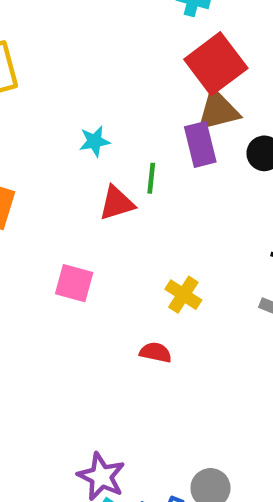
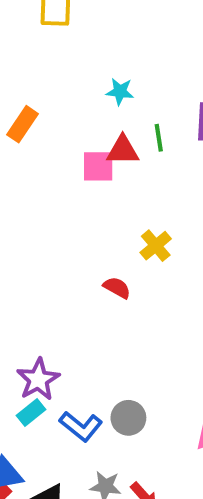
green line: (151, 178) -> (159, 138), turned -32
pink square: (74, 283) -> (98, 166), moved, turned -32

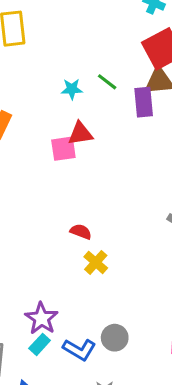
green line: (159, 138) -> (107, 82), moved, turned -35
yellow cross: (156, 246) -> (96, 262), moved
red semicircle: (117, 288) -> (81, 232), moved

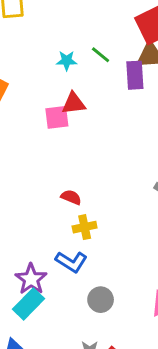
yellow cross: (96, 262) -> (85, 227), turned 35
cyan rectangle: (40, 344) -> (29, 304), size x1.5
blue L-shape: (79, 350) -> (71, 262), moved

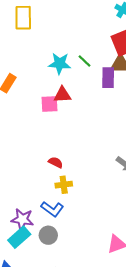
cyan star: (67, 61) -> (60, 64), size x1.5
purple star: (31, 279) -> (22, 219), turned -30
gray circle: (101, 300) -> (48, 235), moved

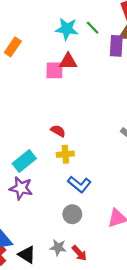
blue L-shape: (52, 209) -> (79, 184), moved
gray circle: (48, 235) -> (72, 214), moved
cyan rectangle: (19, 237) -> (24, 161), moved

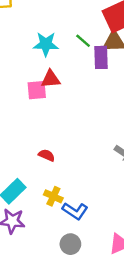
green line: (93, 28) -> (83, 41), moved
yellow cross: (65, 154) -> (53, 196), moved, turned 35

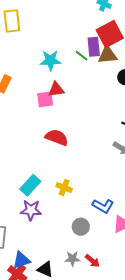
purple rectangle: (101, 57) -> (94, 47), moved
red semicircle: (47, 155) -> (57, 137), moved, size x1.6
blue L-shape: (75, 211) -> (103, 206), moved

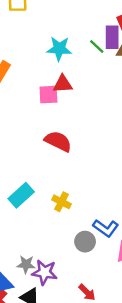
purple star: (31, 210) -> (45, 272), moved
gray circle: (81, 227) -> (85, 242), moved
gray star: (72, 259) -> (26, 264), moved

